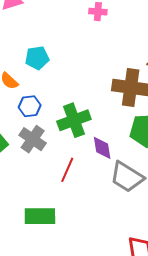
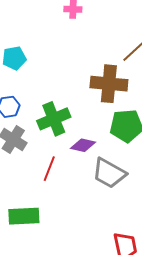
purple diamond: (102, 148) -> (83, 145), turned -65

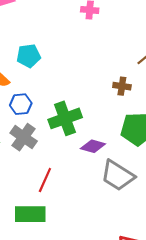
brown cross: (109, 84) -> (122, 86), size x0.5
red line: (49, 169) -> (45, 180), moved

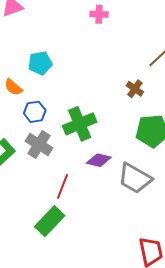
brown cross: (122, 86) -> (135, 89), turned 30
purple diamond: (93, 146) -> (99, 160), moved
green rectangle: (30, 214) -> (50, 221), turned -44

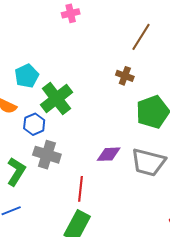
green cross: (80, 124) -> (56, 99), moved

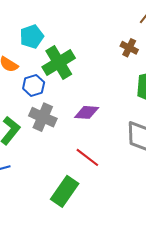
purple diamond: (109, 154) -> (87, 112), moved
red line: (81, 189) -> (87, 157), moved, turned -65

